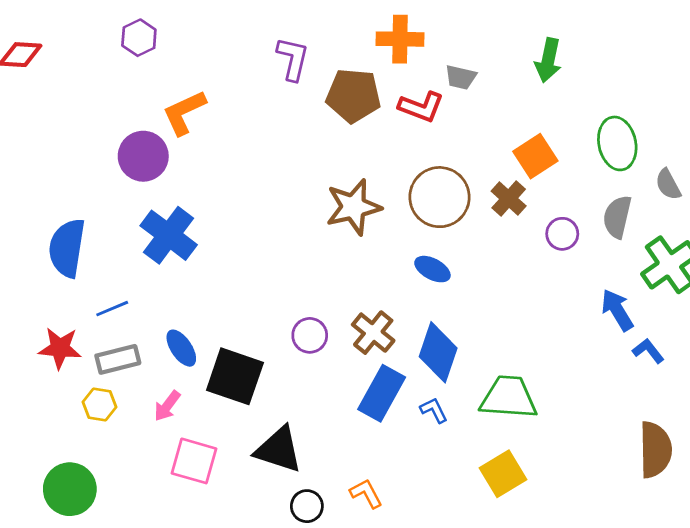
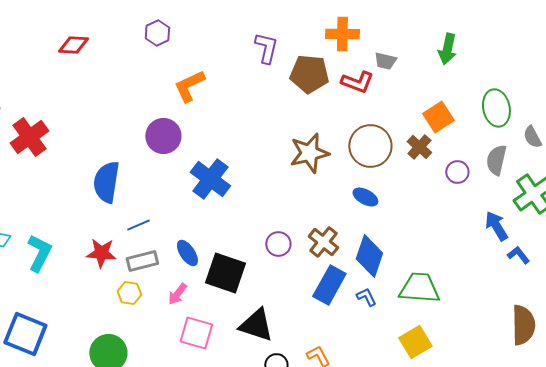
purple circle: (143, 156) -> (163, 136), moved
blue cross: (169, 235) -> (210, 179), moved

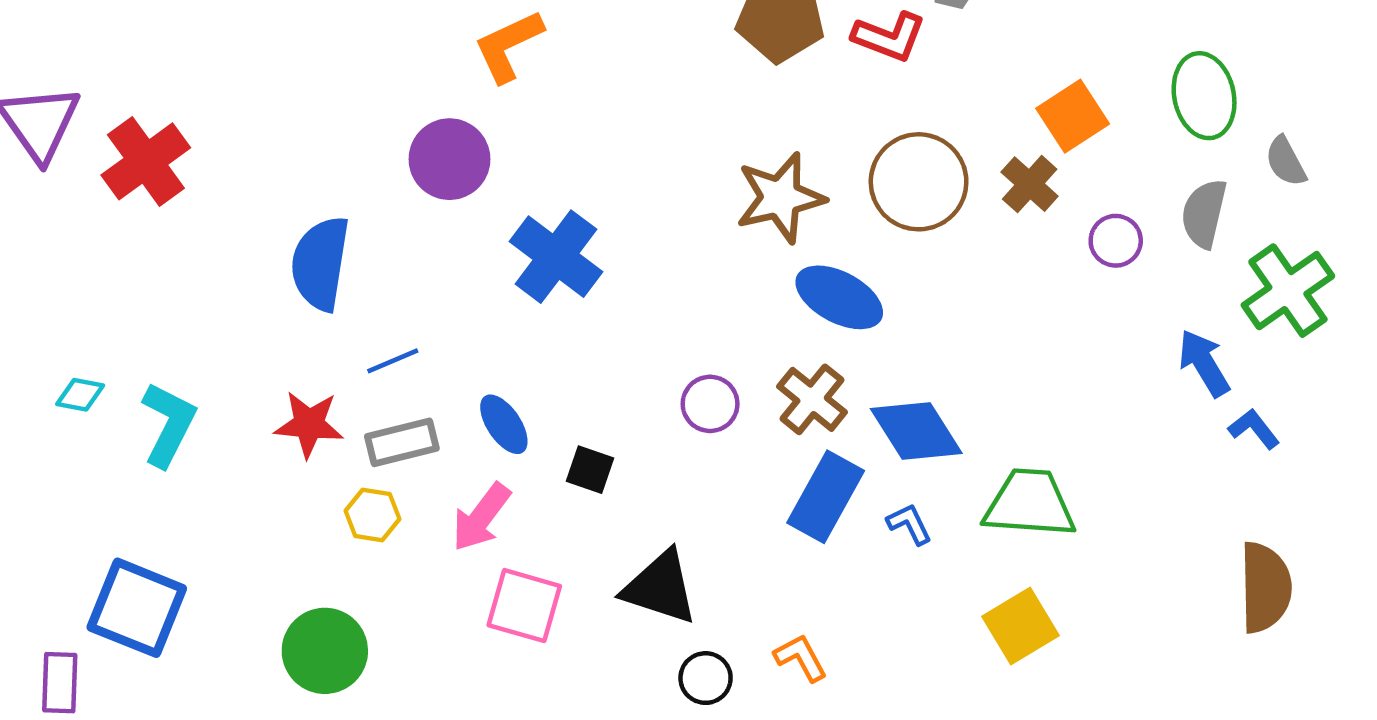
blue ellipse: (365, 197) -> (839, 297), moved, size x1.5
blue diamond: (369, 256) -> (916, 431), turned -51
black square: (225, 273) -> (590, 470), size x0.5
pink arrow: (177, 294) -> (481, 517), size x1.4

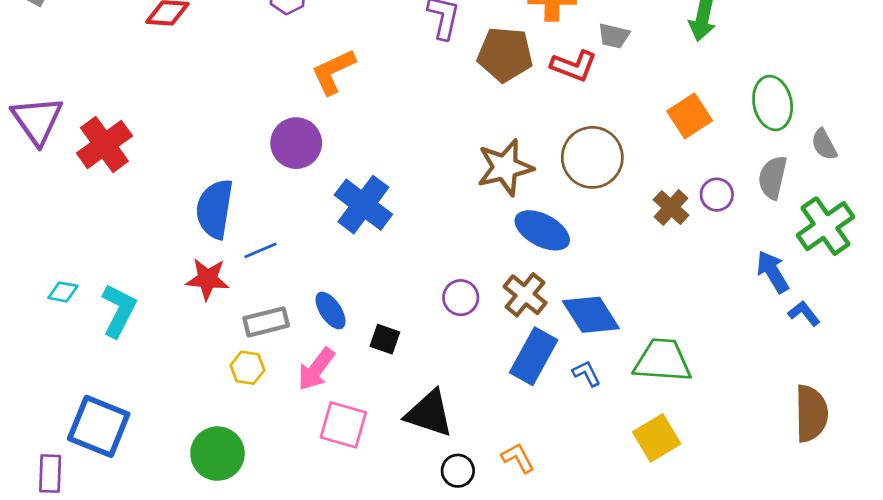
brown cross: (1030, 184) -> (671, 207), moved
blue line: (393, 361) -> (260, 250), moved
red star: (309, 424) -> (207, 279), moved

